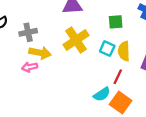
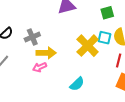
yellow cross: (76, 40) -> (88, 46), moved
cyan semicircle: (102, 94) -> (77, 84), moved

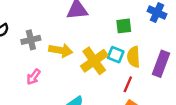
yellow arrow: (46, 53) -> (61, 50), moved
pink arrow: (40, 67) -> (34, 77), turned -40

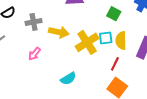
green square: (124, 26) -> (114, 14), turned 32
cyan square: (116, 55) -> (106, 38), turned -32

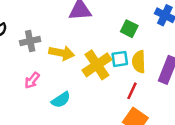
cyan semicircle: (68, 79) -> (61, 100), moved

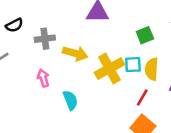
green square: (129, 29) -> (145, 35), turned 36
pink arrow: (32, 80) -> (43, 78), turned 120
cyan semicircle: (61, 100) -> (70, 100), turned -84

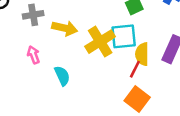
cyan square: (133, 65) -> (124, 36), size x1.5
yellow semicircle: (152, 69) -> (142, 54), moved

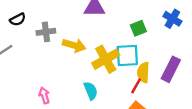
pink arrow: (34, 55) -> (44, 95), moved
cyan semicircle: (62, 76) -> (91, 91), moved

